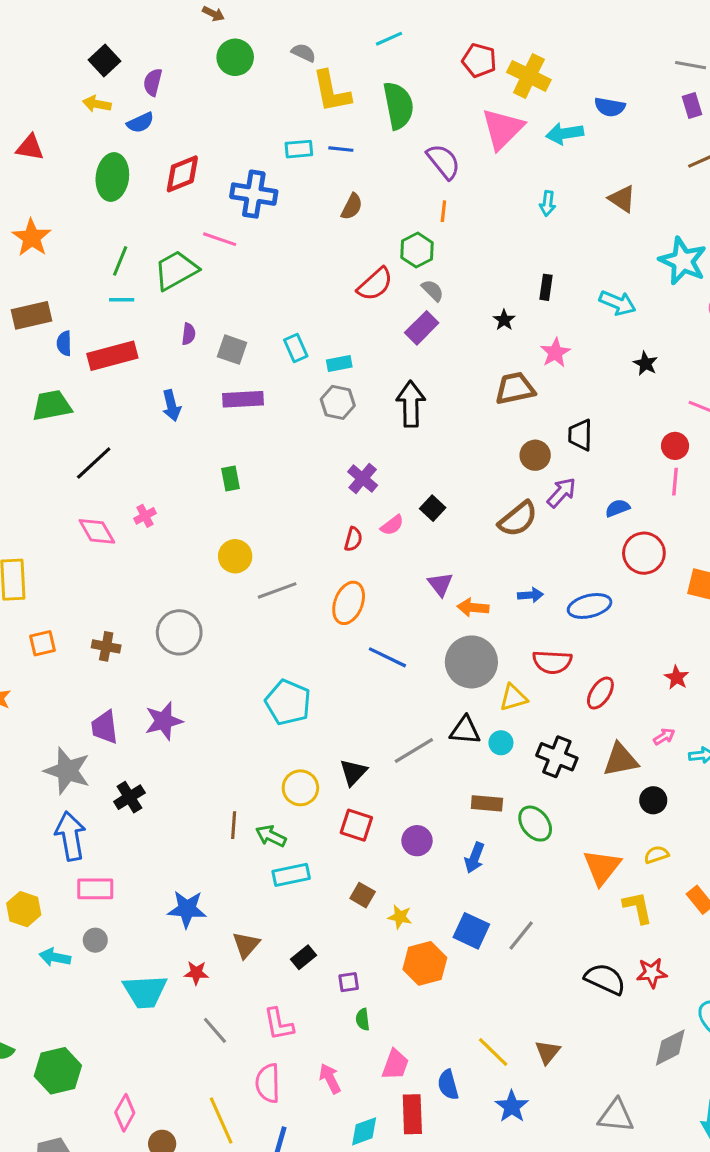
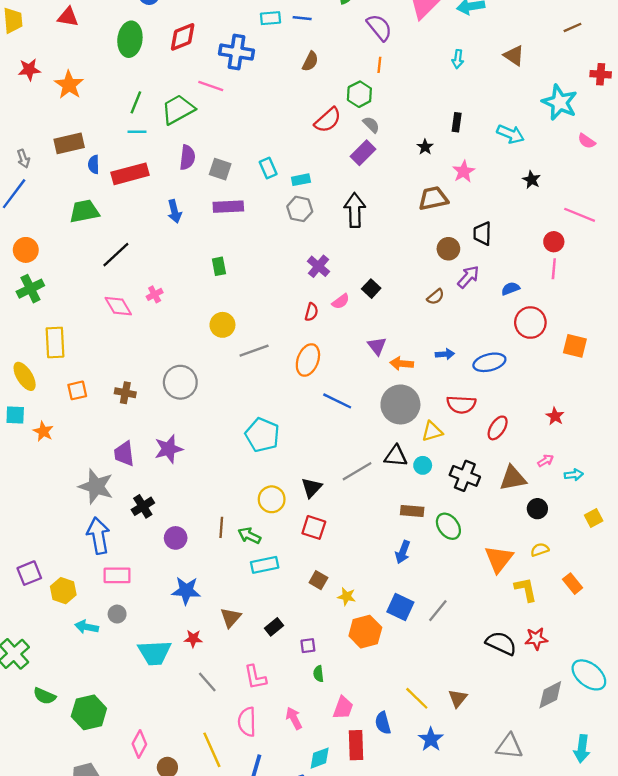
purple semicircle: (189, 334) -> (187, 157), size x1.5
brown semicircle: (518, 519) -> (436, 297), size x0.6
purple circle: (417, 841) -> (176, 538), moved

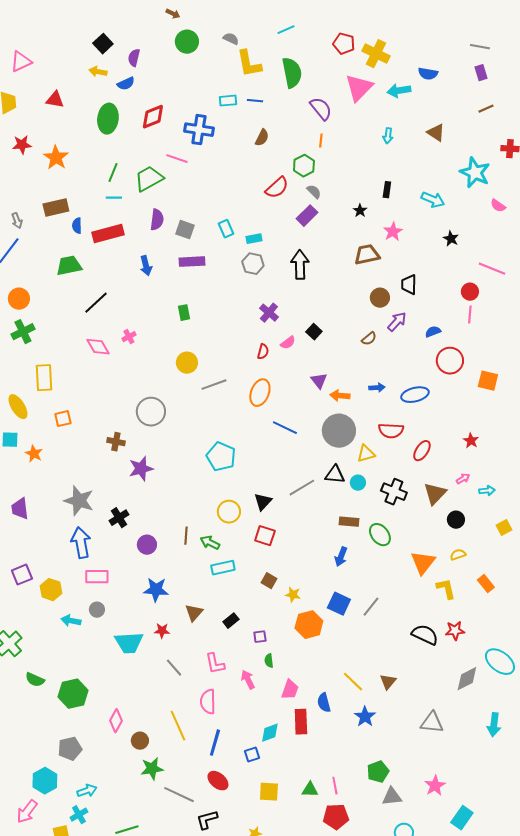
brown cross: (125, 393) -> (116, 442), moved
purple trapezoid: (124, 454) -> (20, 509), moved
brown triangle: (513, 478) -> (435, 494), turned -35
pink arrow: (294, 718) -> (248, 680), moved

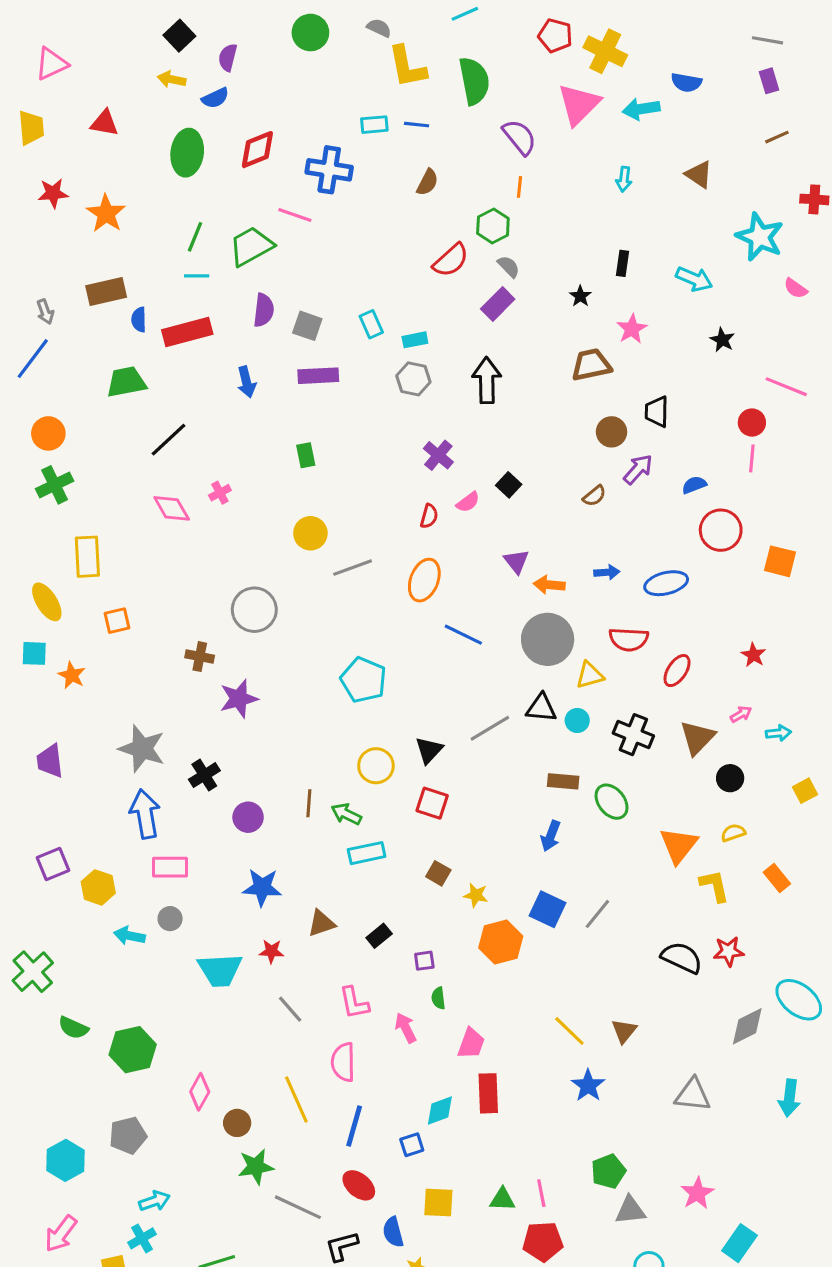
brown triangle: (194, 613) -> (321, 923), turned 30
blue semicircle: (324, 703) -> (393, 1232), moved
cyan hexagon: (45, 781) -> (66, 1160), moved

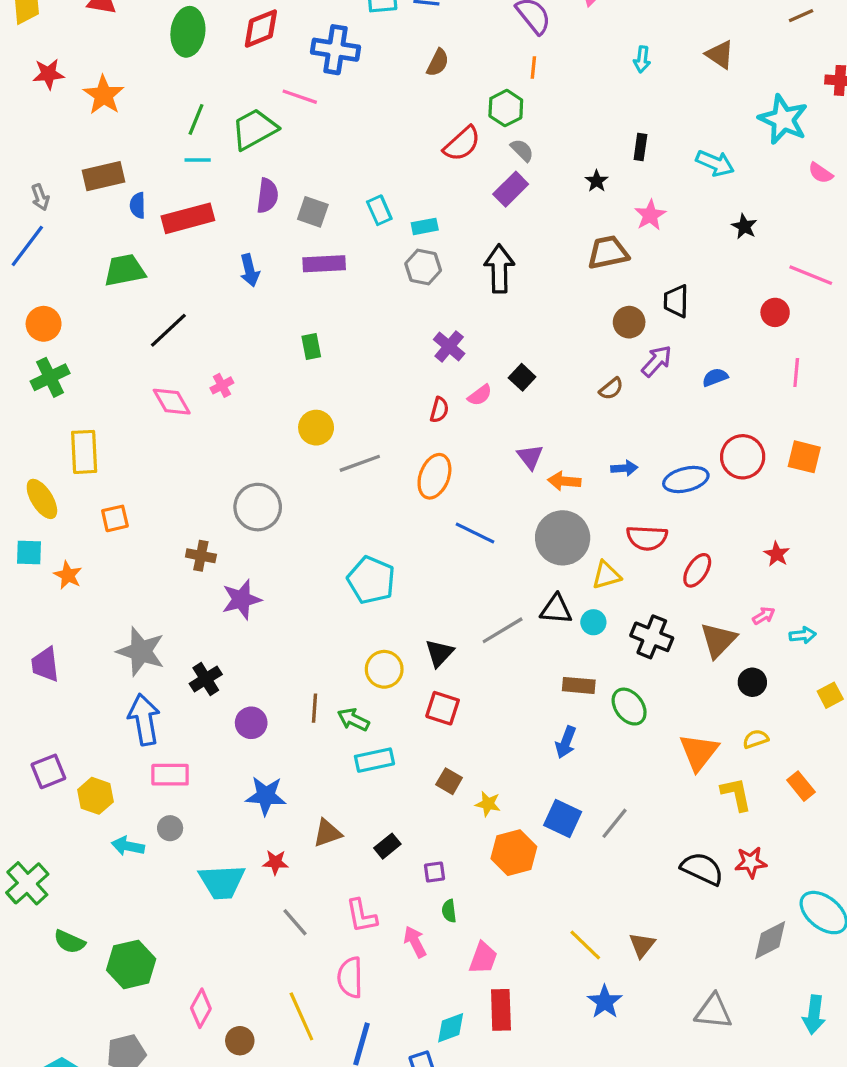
pink line: (752, 458) -> (796, 372), moved
red circle: (721, 530) -> (743, 457), moved

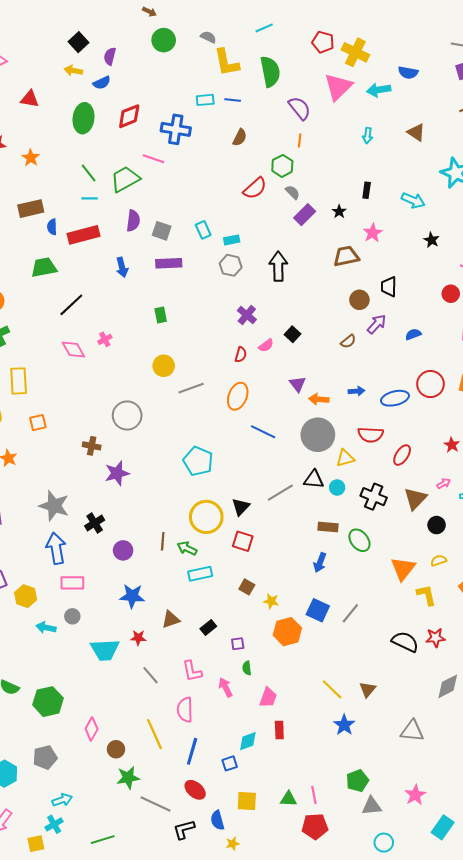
orange star: (104, 95) -> (31, 158), size x0.7
green line: (196, 119) -> (89, 173), turned -60
purple rectangle: (511, 189) -> (305, 215), moved
yellow circle: (384, 669) -> (206, 517), size x1.4
red rectangle: (501, 1010) -> (279, 730), size x0.7

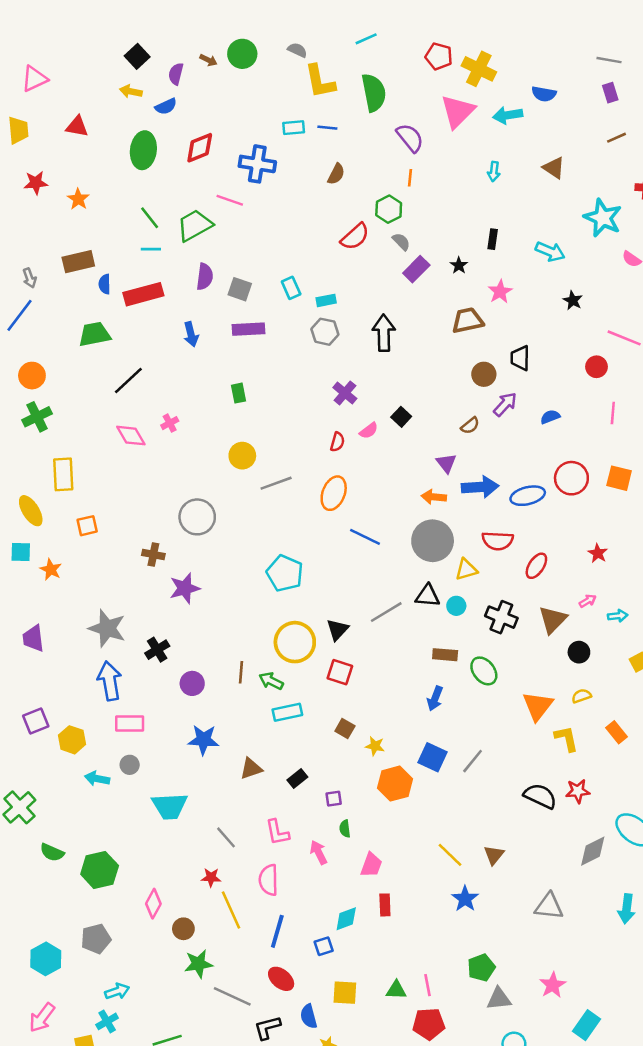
brown arrow: (149, 12) -> (208, 60), moved
purple triangle: (298, 384) -> (446, 463), moved
blue arrow: (356, 391) -> (480, 487), size x1.8
red star: (138, 638) -> (211, 877), moved

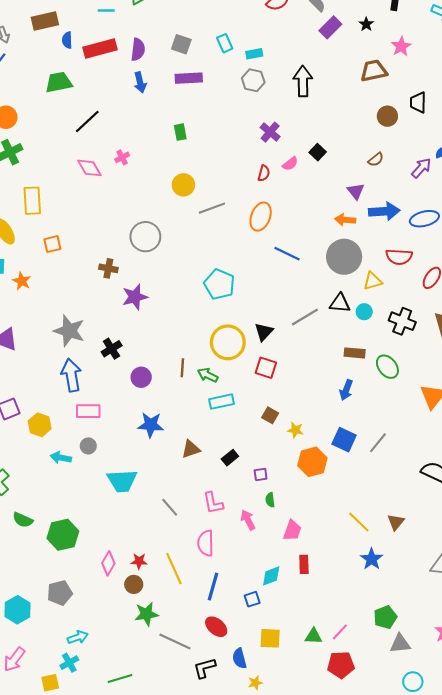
purple semicircle: (205, 277) -> (138, 50), moved
purple arrow: (505, 404) -> (421, 168), moved
red star: (211, 877) -> (139, 561), moved
pink line: (428, 985) -> (340, 632), turned 54

